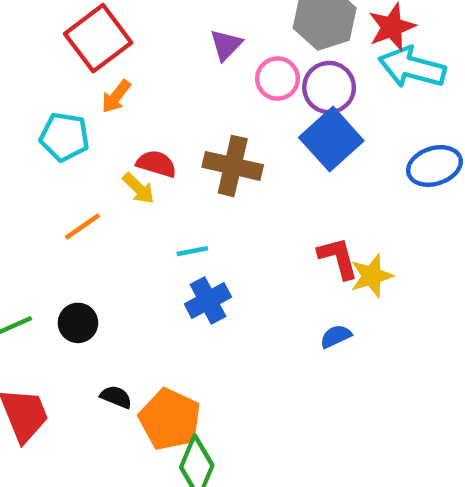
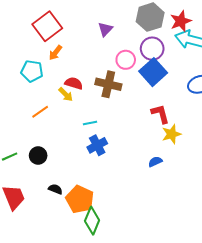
pink circle: (277, 79) -> (126, 60), moved
red L-shape: (338, 258) -> (160, 114), moved

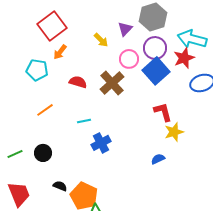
red star: (181, 21) -> (184, 58), moved
purple triangle: (105, 29) -> (125, 29), moved
brown cross: (108, 84) -> (112, 83), turned 35
yellow arrow: (66, 94) -> (101, 40), moved
cyan line: (90, 123) -> (84, 121), moved

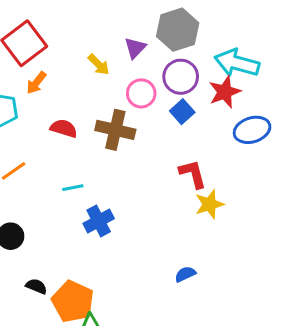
blue square: (156, 71) -> (182, 112), size x0.6
brown cross: (112, 83) -> (115, 130), turned -35
blue semicircle: (158, 159) -> (185, 274), moved

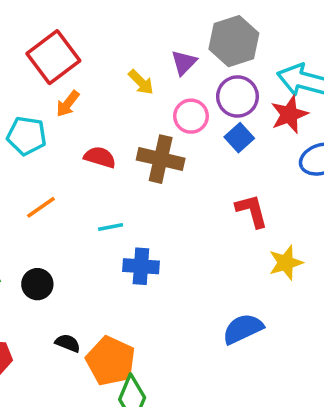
yellow star: (210, 204) -> (286, 263), moved
blue cross: (99, 221) -> (141, 266), turned 32
blue semicircle: (185, 274) -> (243, 329), size x1.6

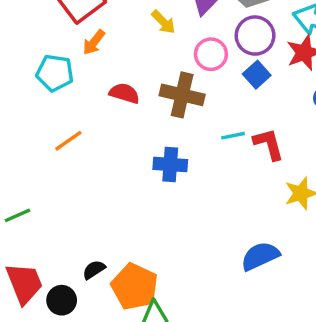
cyan line: (111, 227) -> (233, 136), moved
blue cross: (141, 266) -> (170, 164), moved
black circle: (37, 284) -> (62, 300), moved
black semicircle: (68, 343) -> (94, 270), turned -55

